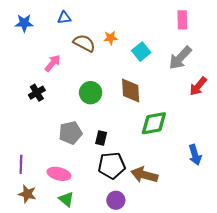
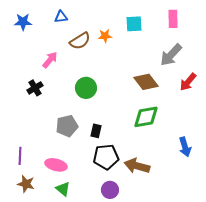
brown semicircle: (84, 43) -> (80, 41), turned 120
cyan square: (141, 52) -> (134, 24), moved, turned 36
brown diamond: (131, 91) -> (146, 82), moved, turned -35

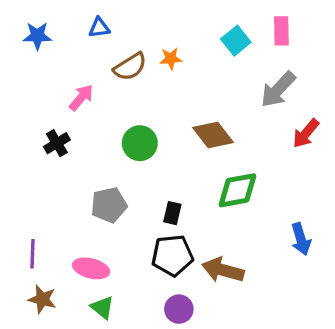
cyan square: (134, 24) -> (236, 41), moved, turned -36
brown diamond: (146, 82) -> (213, 135), moved
black rectangle: (96, 131) -> (172, 213), moved

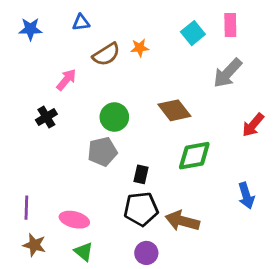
red arrow: (306, 133) -> (253, 125), moved
gray pentagon: (109, 205) -> (102, 152), moved

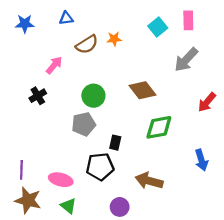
black pentagon: (141, 209) -> (100, 167), moved
brown star: (34, 245) -> (28, 200), size x1.4

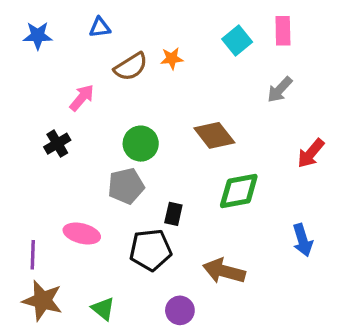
gray arrow: (186, 60) -> (280, 90), size x0.7
pink ellipse: (61, 180) -> (82, 234), moved

